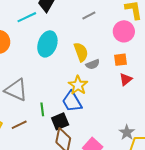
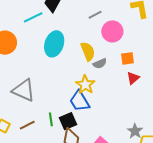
pink circle: (124, 31) -> (112, 31), moved
green line: (42, 109) -> (51, 119), moved

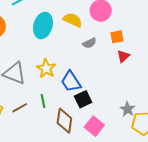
yellow semicircle: (88, 51) -> (73, 20), moved, turned -42
yellow star: (85, 85) -> (46, 68), moved
black square: (68, 121) -> (83, 99), moved

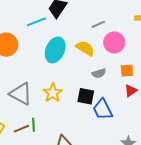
blue trapezoid: (71, 82) -> (103, 109), moved
black square: (83, 99) -> (86, 96), moved, turned 30
green line: (43, 101) -> (33, 125), moved

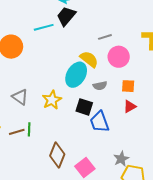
cyan ellipse: (55, 50) -> (76, 75), moved
gray triangle: (21, 94) -> (20, 97), size x0.7

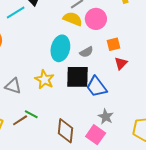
yellow semicircle: (89, 59) -> (73, 19), moved
black square: (84, 107) -> (78, 77), size x1.4
green line: (29, 129) -> (31, 114), turned -48
gray star: (121, 159) -> (106, 117), moved

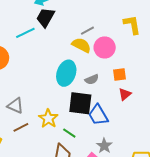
yellow star: (44, 80) -> (48, 118), moved
green line: (31, 114) -> (69, 133), moved
brown line: (20, 120) -> (21, 127), moved

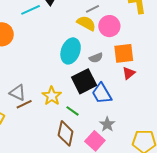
orange square: (119, 75) -> (124, 53), size x1.5
black square: (80, 103) -> (84, 81), turned -35
gray triangle: (15, 106) -> (18, 93), moved

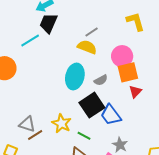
pink circle: (109, 26) -> (122, 56), moved

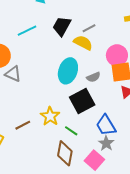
black trapezoid: (48, 23) -> (62, 26), moved
blue trapezoid: (111, 115) -> (106, 125), moved
gray triangle: (27, 124) -> (13, 74), moved

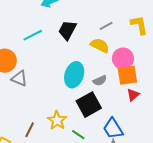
gray line: (89, 28) -> (106, 26), moved
yellow semicircle: (83, 43) -> (100, 45), moved
brown line: (23, 125) -> (30, 130), turned -35

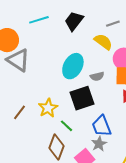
gray triangle: (19, 78) -> (18, 60), size x1.4

